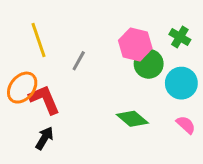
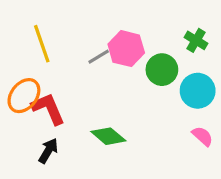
pink hexagon: (135, 44) -> (126, 49), moved
gray line: (79, 61) -> (99, 57), moved, turned 30
green diamond: (132, 119) -> (108, 136), moved

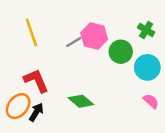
orange ellipse: (24, 96) -> (18, 106), moved

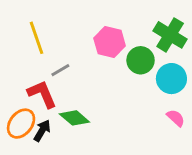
green cross: (146, 30) -> (170, 35), size x1.6
gray line: (74, 42) -> (60, 70), moved
green diamond: (81, 101) -> (74, 118), moved

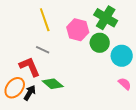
green cross: (170, 35) -> (106, 18), moved
yellow line: (37, 38) -> (45, 20), moved
gray line: (60, 70) -> (43, 50), turned 56

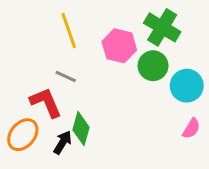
green diamond: (53, 84) -> (81, 129), turned 65
pink semicircle: (125, 84) -> (191, 129), turned 80
black arrow: (30, 93) -> (63, 142), moved

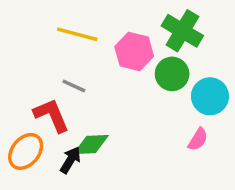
yellow line: (69, 31) -> (77, 34), turned -56
green diamond: (81, 129) -> (91, 145), turned 72
pink semicircle: (191, 129) -> (198, 139), moved

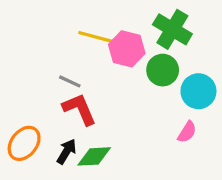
yellow line: (77, 34) -> (97, 37), moved
red L-shape: (51, 115) -> (80, 109), moved
green diamond: (91, 145) -> (94, 156), moved

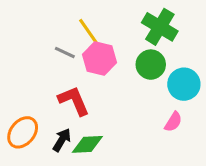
yellow line: (97, 37) -> (90, 34), turned 40
pink hexagon: (127, 49) -> (99, 59), moved
gray line: (70, 81) -> (65, 52), moved

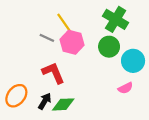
pink semicircle: (173, 122) -> (125, 88), turned 32

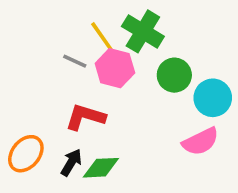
green cross: (116, 19) -> (143, 31), moved
red L-shape: (53, 73) -> (85, 117), turned -50
pink semicircle: (125, 88) -> (201, 141), size x1.5

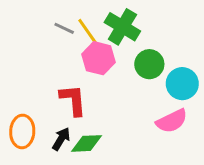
gray line: (75, 61) -> (64, 28), moved
red L-shape: (85, 117) -> (73, 100), turned 68
orange ellipse: (26, 154) -> (22, 131), turned -36

